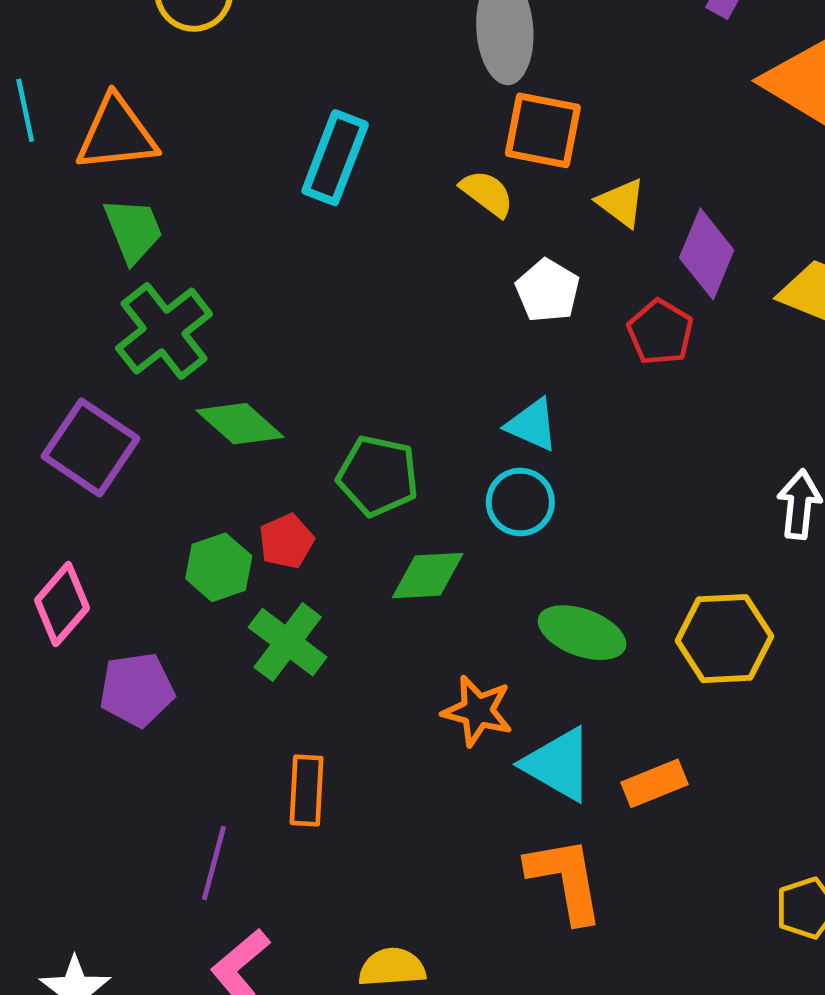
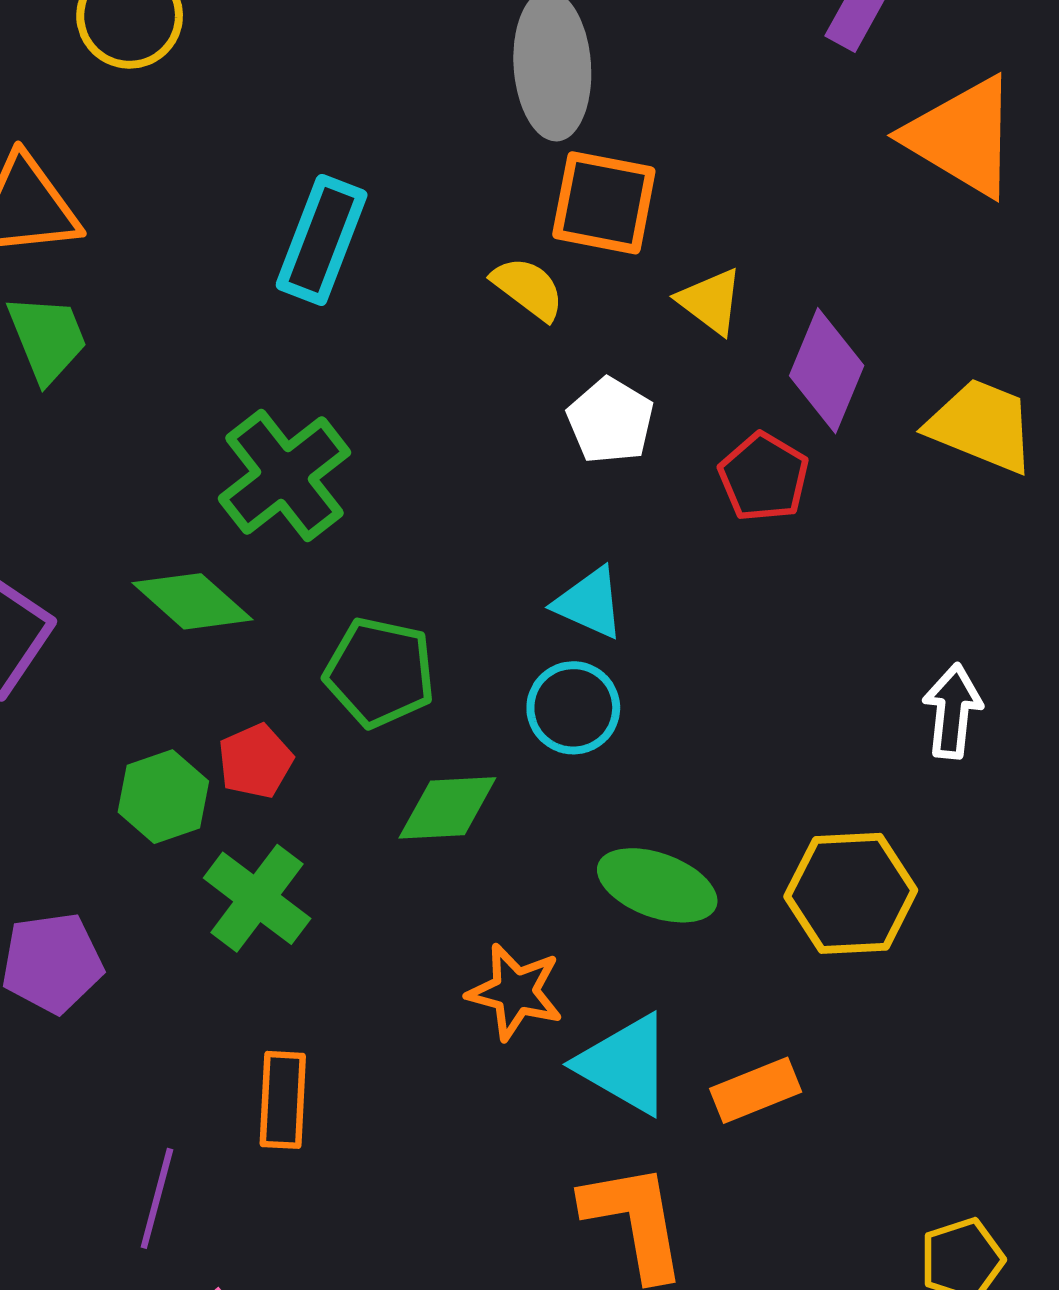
green cross: (164, 331) -> (284, 476), moved

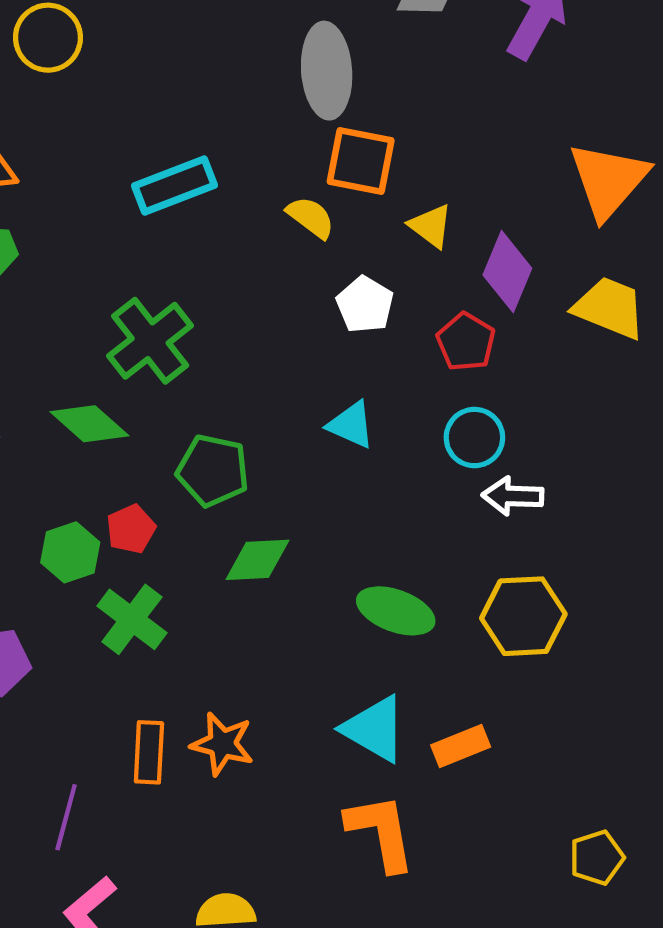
orange triangle: (962, 137) -> (608, 180), moved, turned 40
cyan rectangle: (322, 240) -> (175, 185), turned 48
cyan circle: (573, 708) -> (474, 438), moved
white arrow: (952, 711) -> (513, 496), moved, turned -94
orange star: (515, 992) -> (222, 744), moved

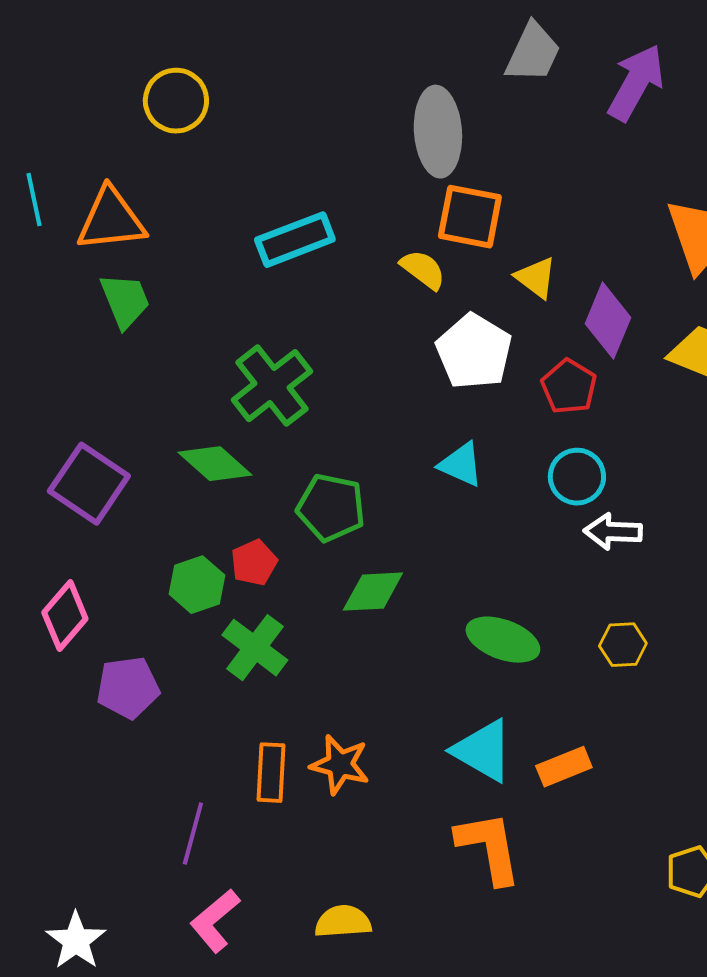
white pentagon: (365, 305) -> (474, 352), size x1.4
yellow hexagon: (523, 616) -> (623, 645), size x0.6

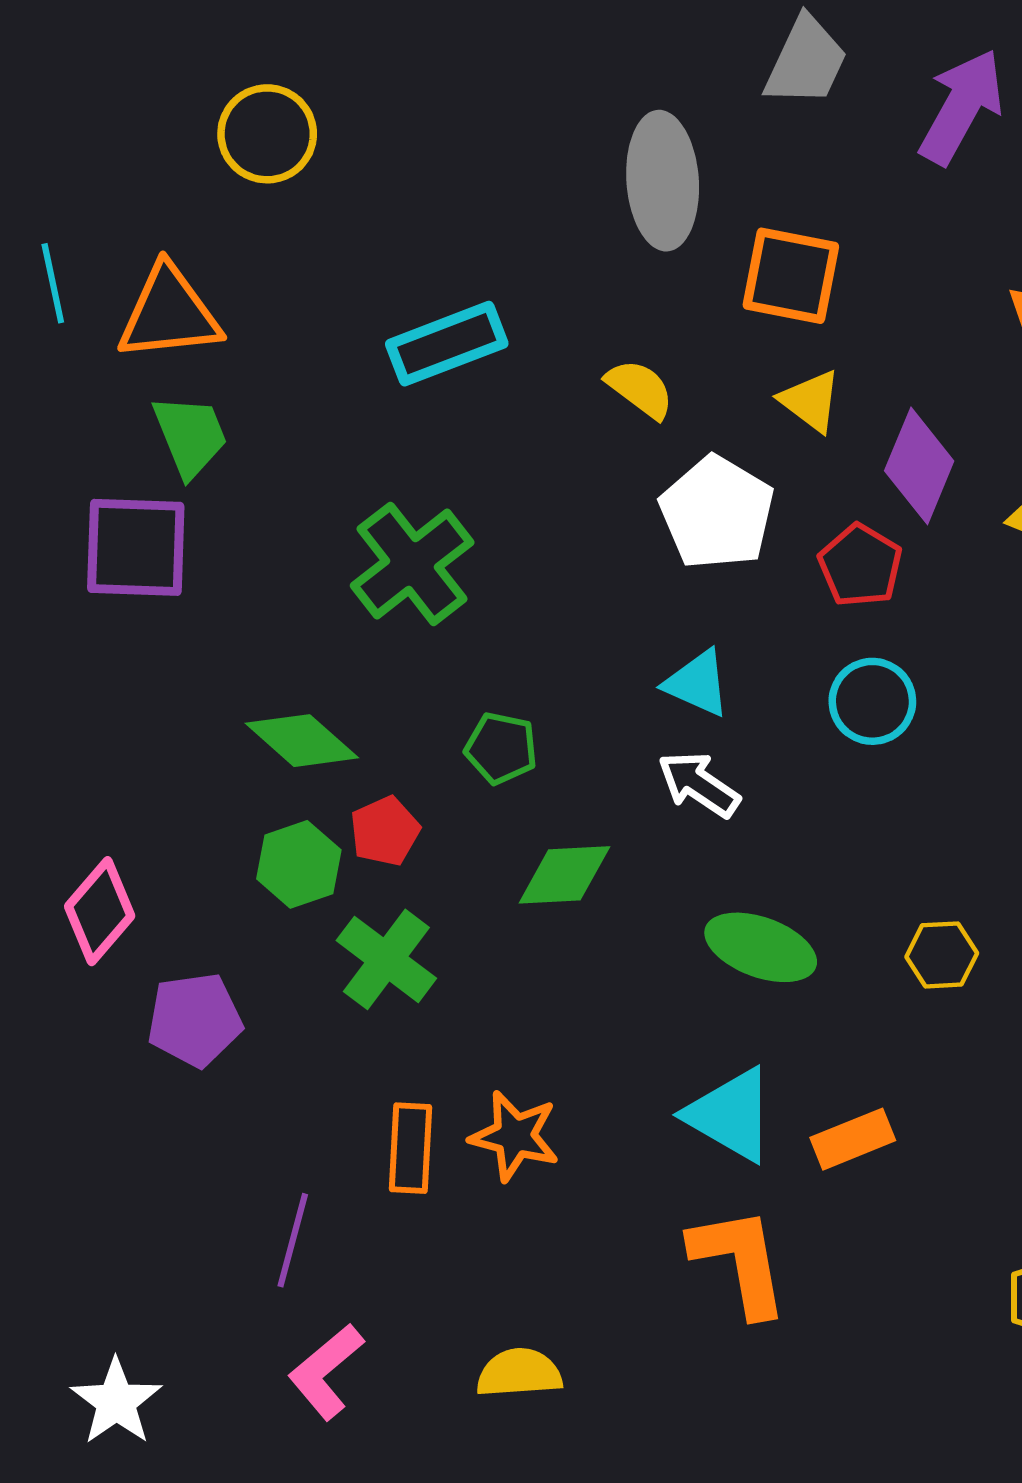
orange square: (470, 217) -> (791, 276), moved
green diamond: (215, 464) -> (302, 741), moved
purple square: (89, 484) -> (136, 547), moved, turned -32
green pentagon: (331, 508) -> (501, 748), size x0.7
white arrow: (613, 532) -> (699, 784), moved, turned 32

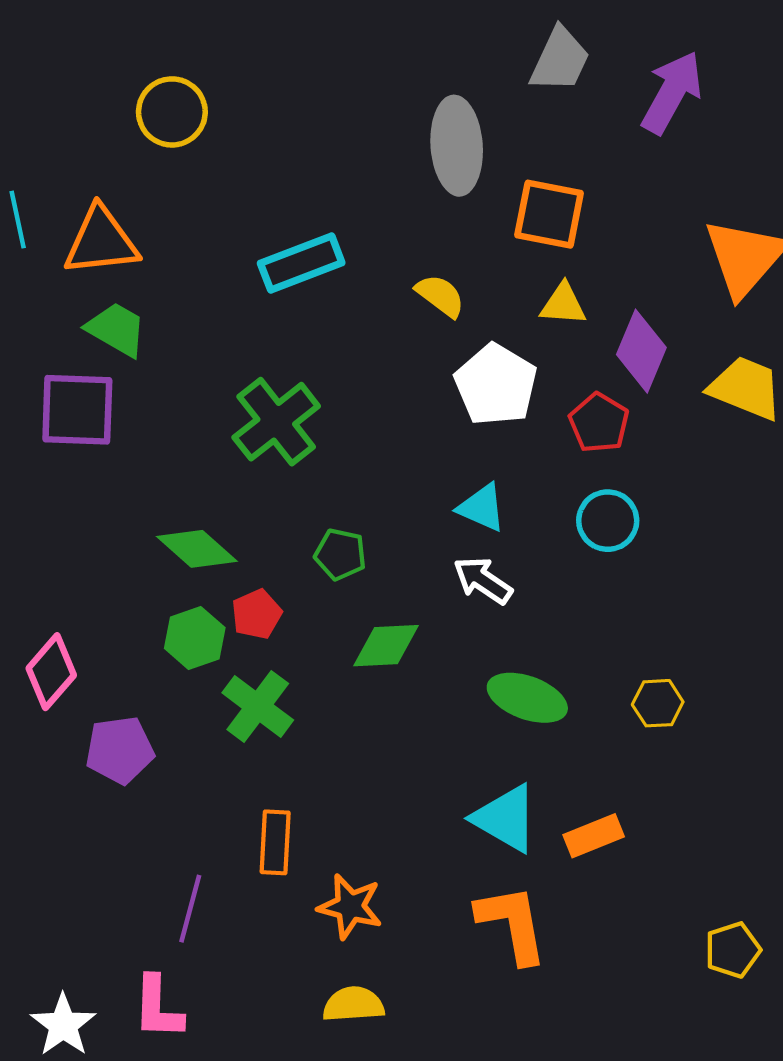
yellow triangle: (810, 401) -> (563, 304), turned -33
green trapezoid: (190, 436) -> (116, 329), turned -38
orange star: (515, 1136) -> (350, 906), moved
pink L-shape: (326, 1371) -> (158, 1008), moved, turned -48

